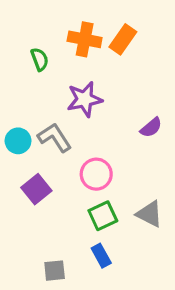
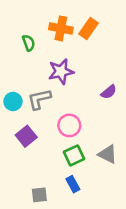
gray L-shape: (55, 138) -> (39, 99), turned -70

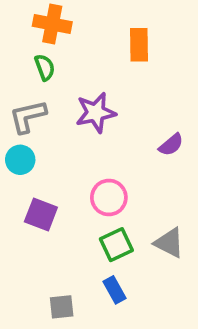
orange cross: (61, 28) -> (52, 24), moved
orange rectangle: (88, 28) -> (139, 45), turned -36
gray L-shape: (39, 99) -> (28, 116), moved
purple square: (26, 136) -> (41, 214), turned -30

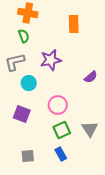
cyan circle: (20, 160) -> (29, 83), moved
gray triangle: (169, 243) -> (90, 129), turned 30
gray square: (62, 307) -> (28, 156), moved

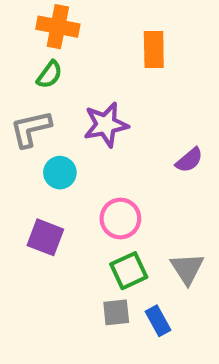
green semicircle: (24, 36) -> (49, 75), turned 56
blue rectangle: (61, 154) -> (158, 321), moved
gray square: (28, 156) -> (116, 312), moved

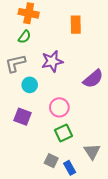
purple semicircle: (189, 160) -> (93, 79), size x1.5
gray triangle: (187, 269) -> (92, 151), moved
gray square: (116, 312) -> (51, 161), moved, turned 32
blue rectangle: (158, 321) -> (70, 168), moved

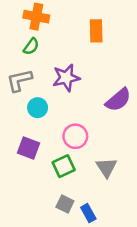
green square: (63, 133) -> (64, 166), moved
gray triangle: (92, 151) -> (107, 168), moved

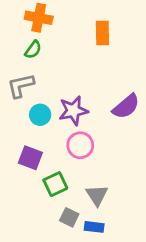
purple star: (66, 78) -> (73, 111), moved
green square: (64, 166) -> (55, 184), moved
gray triangle: (107, 168) -> (97, 195), moved
blue rectangle: (88, 213) -> (94, 227), turned -54

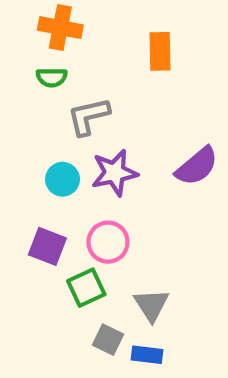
green semicircle: (33, 50) -> (52, 77), turned 54
gray L-shape: (21, 86) -> (88, 116), moved
pink circle: (80, 145) -> (108, 242), moved

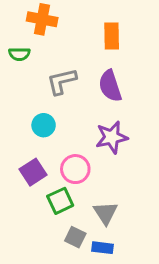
green semicircle: (52, 77) -> (19, 54), moved
purple semicircle: (197, 166) -> (110, 86), moved, turned 112
purple star: (114, 173) -> (112, 137), moved
purple square: (47, 246) -> (33, 172), turned 36

